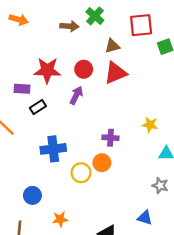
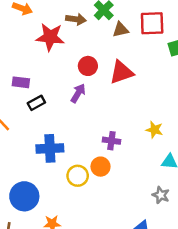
brown triangle: (112, 46) -> (121, 30), moved
red star: (47, 70) -> (50, 37), moved
blue circle: (32, 195) -> (24, 196), size x1.5

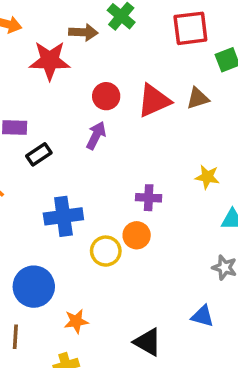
brown triangle: (121, 30) -> (198, 98), moved

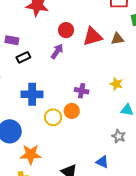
orange star: (76, 321) -> (31, 154), size x1.5

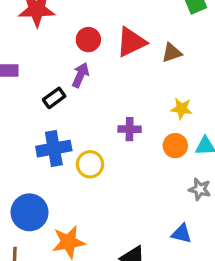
brown triangle: (117, 39) -> (172, 53), moved
black rectangle: (23, 57) -> (54, 98), moved
orange circle: (72, 111) -> (175, 146), moved
yellow circle: (53, 117) -> (90, 164), moved

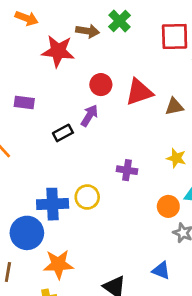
orange circle: (175, 146) -> (168, 206), moved
blue cross: (54, 149) -> (53, 204), moved

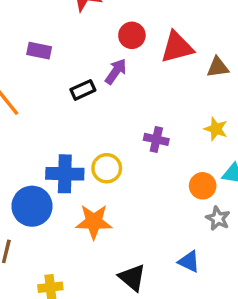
orange star: (58, 264) -> (94, 222), moved

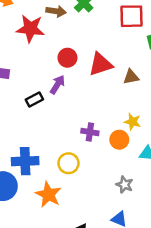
yellow circle: (107, 168) -> (68, 163), moved
orange circle: (203, 186) -> (119, 140), moved
gray star: (218, 218) -> (125, 185), moved
orange star: (94, 222) -> (48, 195), turned 30

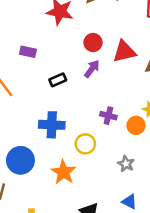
purple arrow: (57, 85) -> (92, 69), moved
blue cross: (25, 161) -> (52, 125), moved
gray star: (125, 185) -> (126, 164), moved

